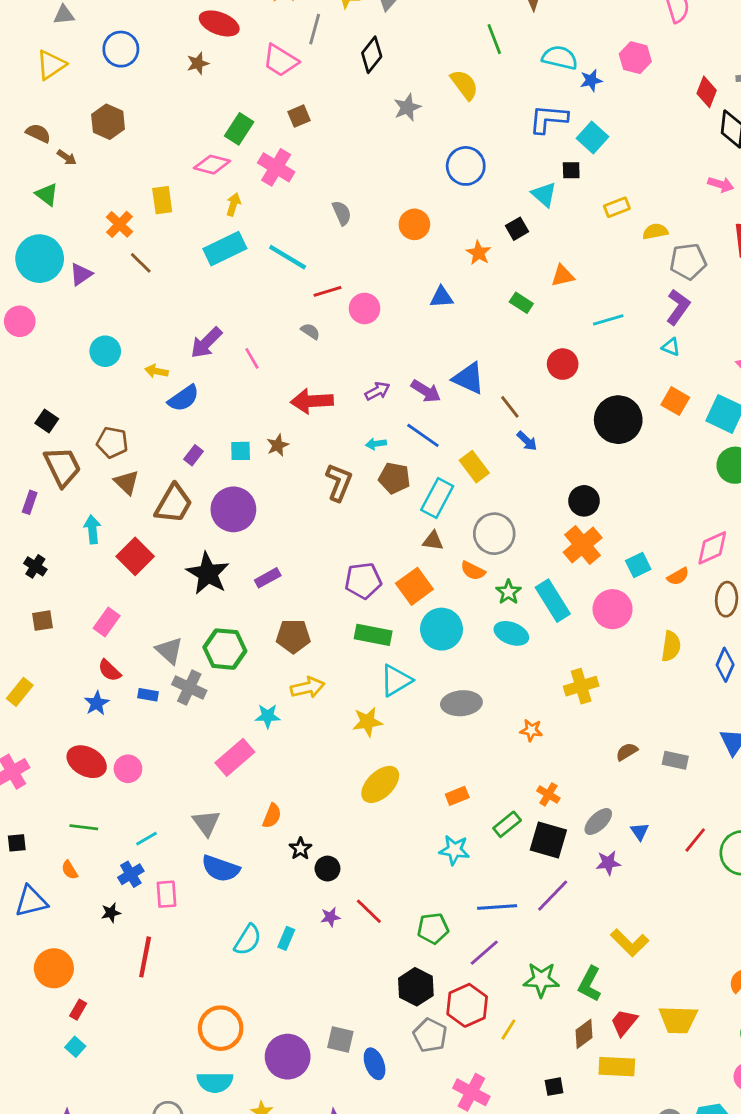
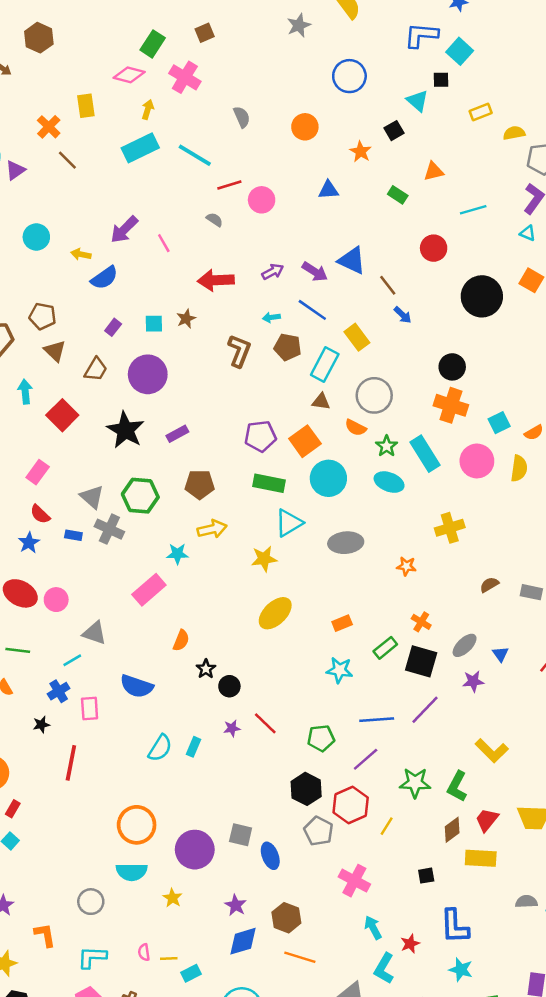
brown trapezoid: (174, 504) -> (96, 369), size x0.7
orange cross: (583, 545) -> (451, 405), turned -32
yellow semicircle: (671, 646) -> (519, 468), moved
gray triangle: (206, 823) -> (95, 633), moved, turned -35

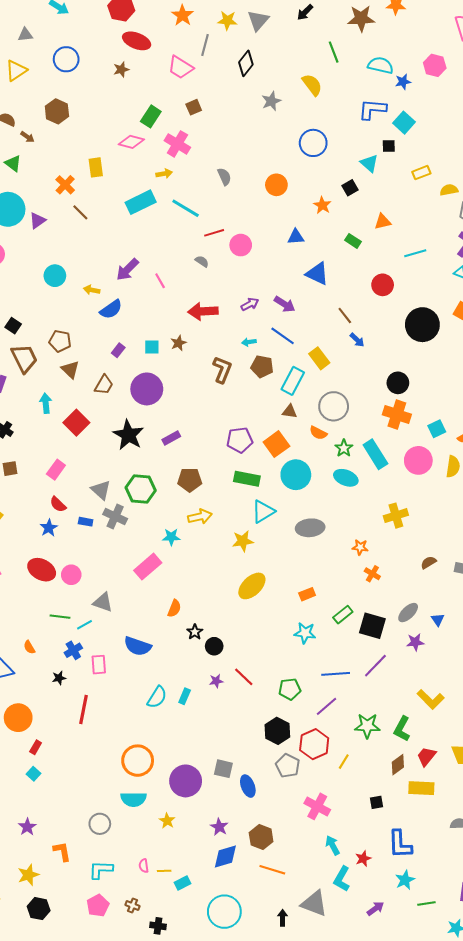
yellow arrow: (148, 109) -> (164, 174), moved, turned 63
blue triangle: (352, 260) -> (317, 274), moved
orange cross: (421, 622) -> (372, 574), moved
green line: (18, 650) -> (60, 617), moved
cyan star: (461, 970) -> (405, 880), turned 30

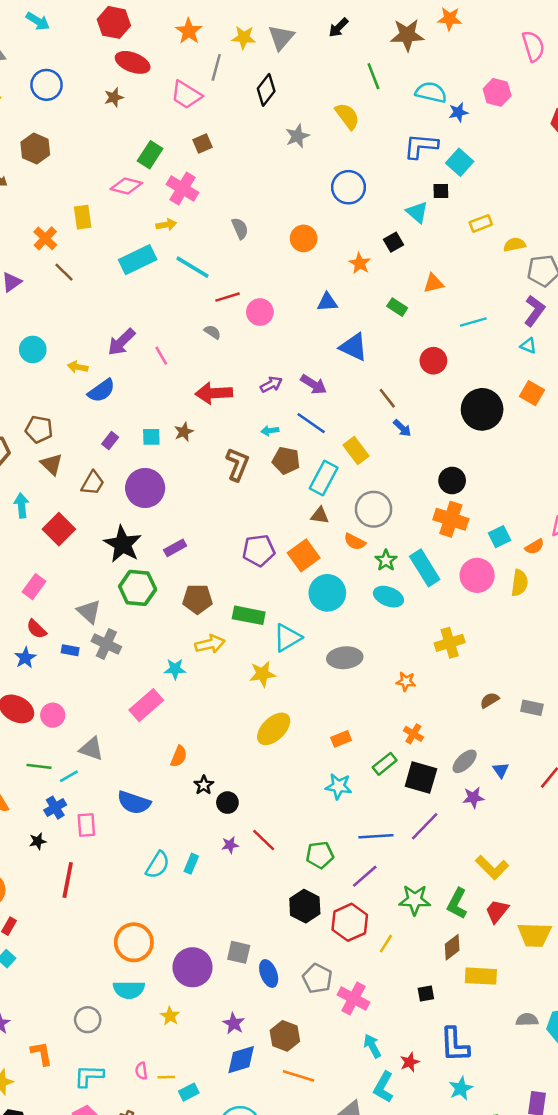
green rectangle: (247, 479) -> (249, 615), moved
green hexagon: (141, 489) -> (138, 588), moved
orange cross: (372, 574) -> (413, 734), moved
red trapezoid: (426, 756) -> (497, 911), moved
gray pentagon: (288, 766) -> (317, 979), moved

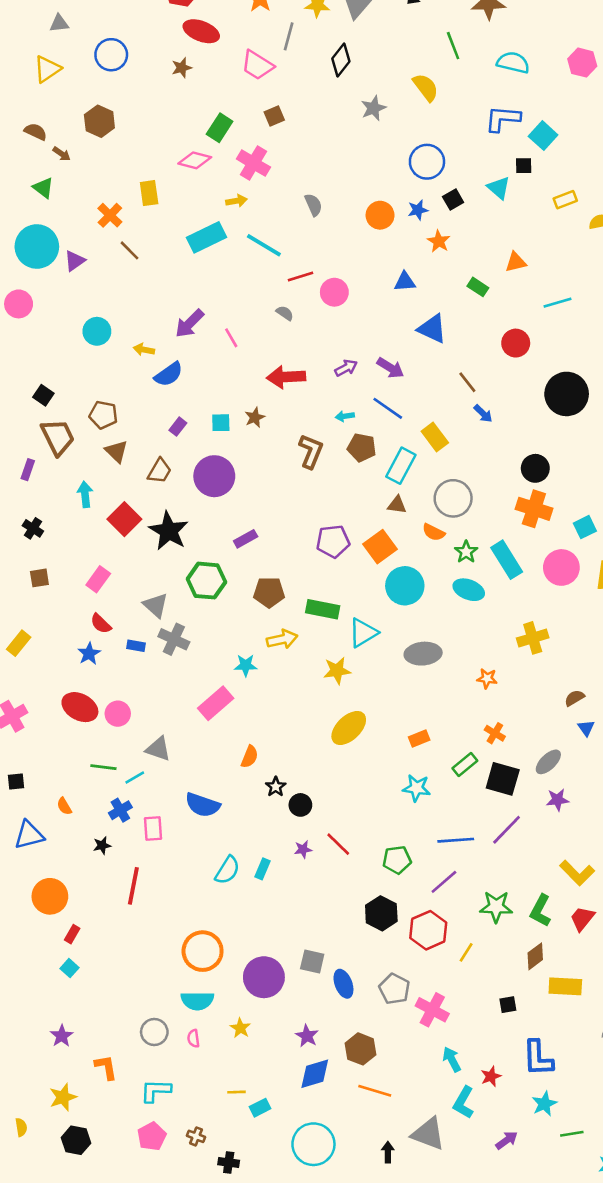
blue star: (458, 112) -> (418, 210), moved
black square: (393, 242) -> (453, 200), moved
black star: (123, 544) -> (169, 531), moved
blue triangle: (501, 770) -> (586, 728), moved
pink semicircle: (141, 1071) -> (193, 1039), moved

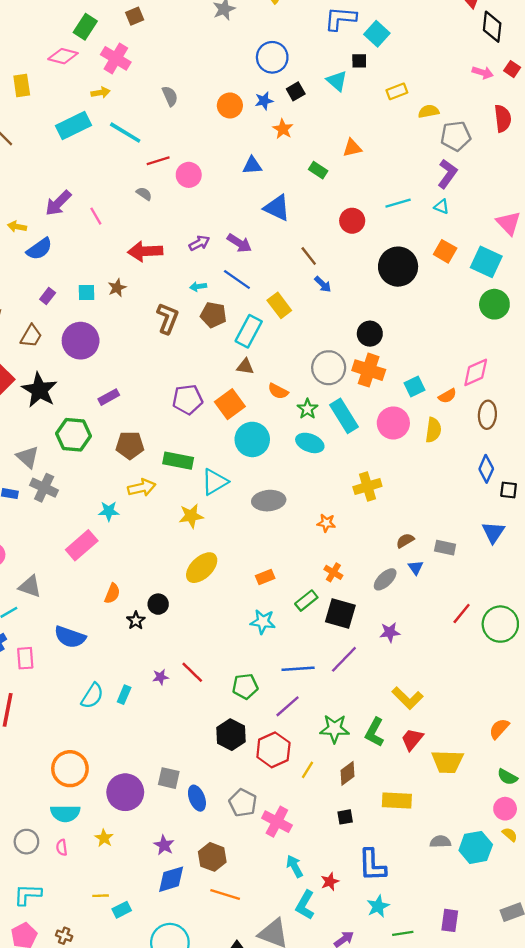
cyan line: (557, 303) -> (398, 203), moved
gray circle: (453, 498) -> (329, 368), moved
gray ellipse: (548, 762) -> (385, 579), moved
black circle: (300, 805) -> (158, 604), moved
brown diamond: (535, 956) -> (347, 773), moved

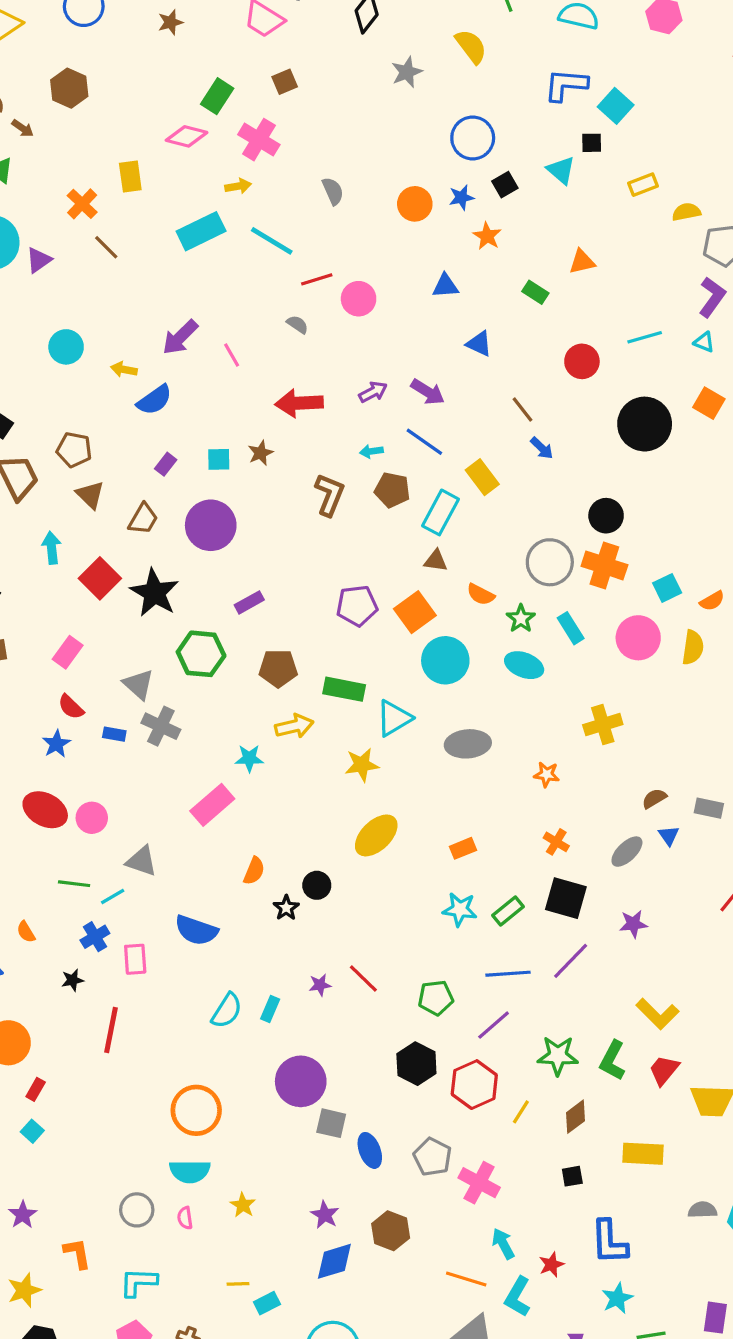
blue triangle: (277, 208) -> (479, 344), size x0.7
cyan rectangle: (344, 416) -> (571, 628), size x0.7
green rectangle: (306, 601) -> (508, 911), moved
purple circle: (125, 792) -> (301, 1081), moved
orange line: (225, 895) -> (466, 1279), moved

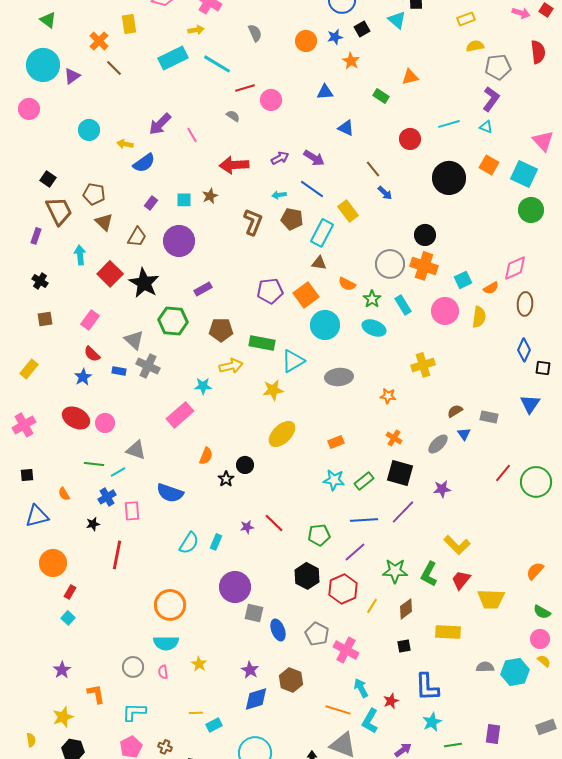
yellow rectangle: (643, 185) -> (466, 19), moved

